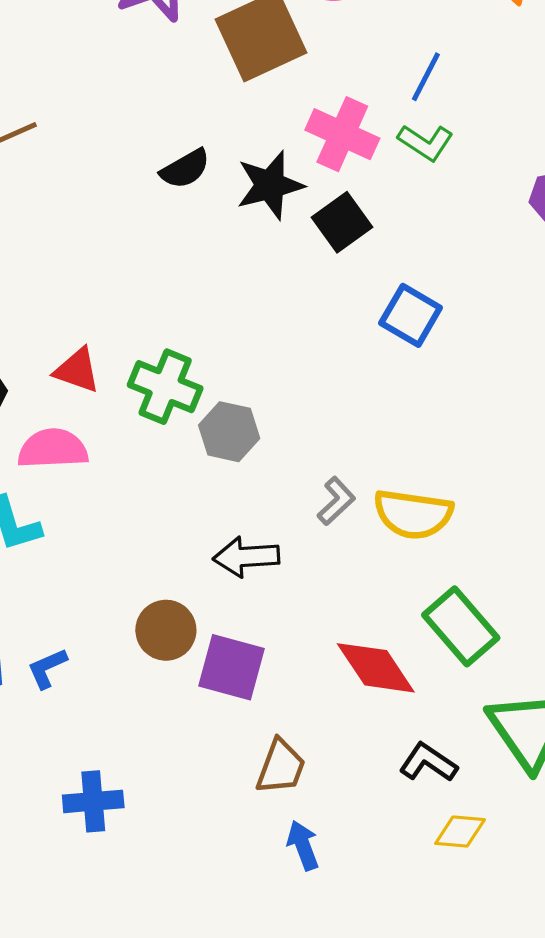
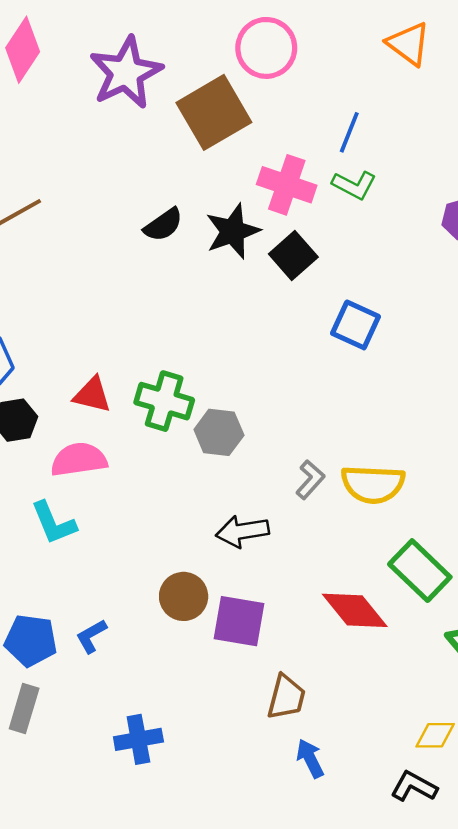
black L-shape: (428, 763) -> (414, 786), moved

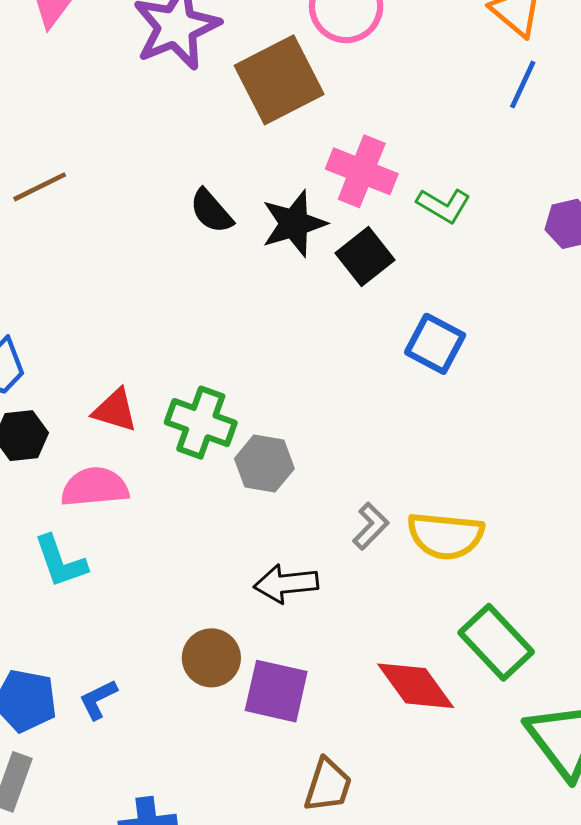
blue line: (349, 132) -> (523, 85), moved
green L-shape: (354, 185) -> (444, 205), moved
black semicircle: (163, 225) -> (211, 211), turned 81

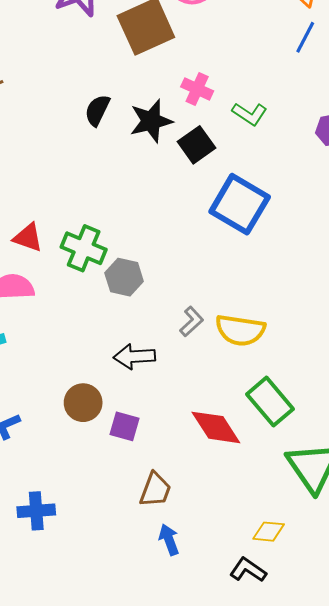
pink cross: (362, 171) -> (197, 89), size x0.7
black semicircle: (211, 211) -> (97, 110), turned 64
blue square: (435, 344) -> (240, 204), size x1.5
purple square: (276, 691) -> (124, 426), size x0.7

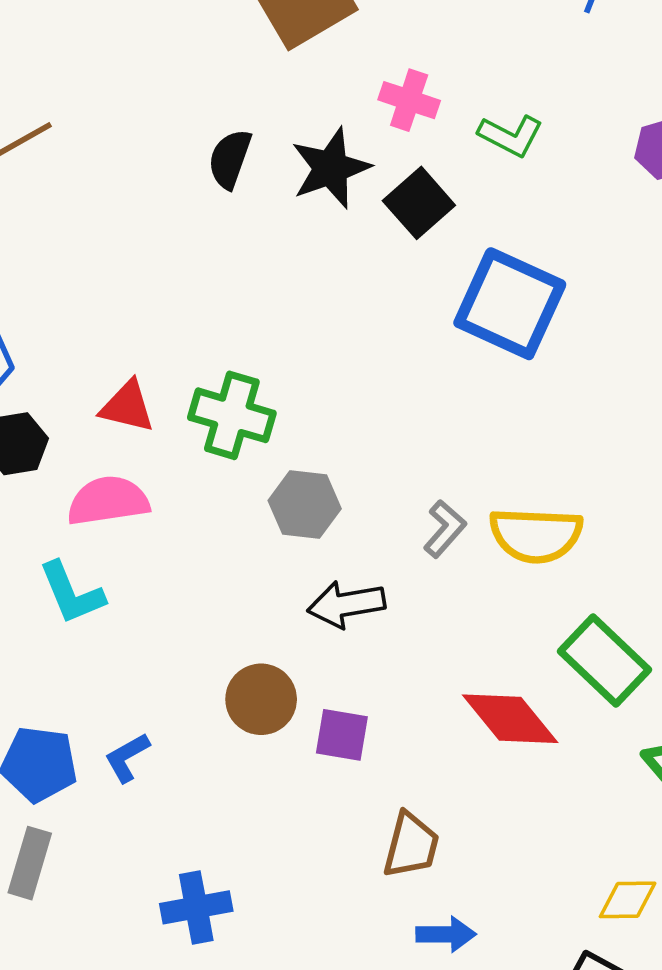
gray hexagon: (124, 277) -> (305, 505), moved
blue arrow: (169, 540) -> (446, 934), turned 116

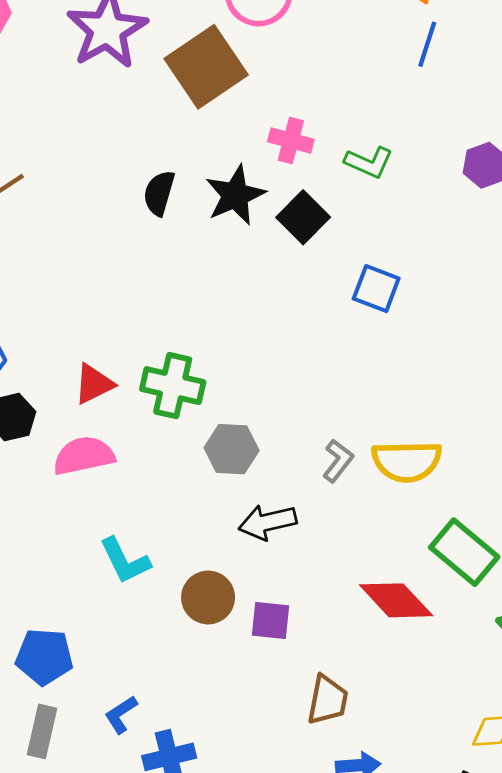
blue square: (510, 304) -> (376, 289), size x0.6
red triangle: (127, 407) -> (94, 384), turned -36
cyan L-shape: (72, 593) -> (125, 561), moved
blue L-shape: (127, 757) -> (121, 715), moved

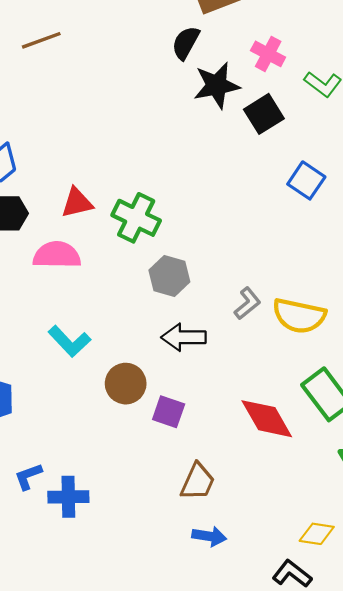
black semicircle: (159, 193) -> (186, 43), moved
cyan L-shape: (125, 561) -> (69, 341), turned -30
blue L-shape: (121, 715) -> (28, 476), moved

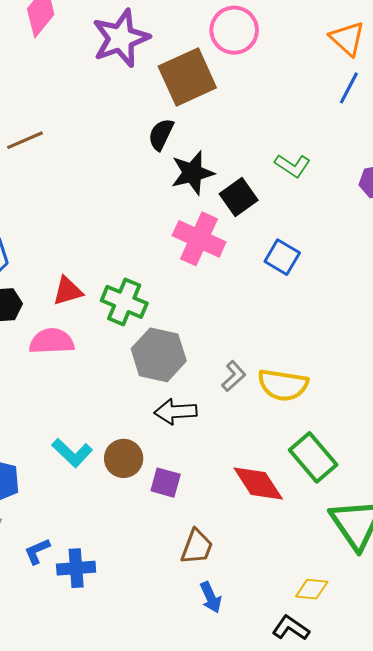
pink cross: (268, 54) -> (199, 239), moved, size x1.6
gray hexagon: (169, 276) -> (159, 355), size x1.4
cyan L-shape: (69, 341) -> (72, 453), moved
blue arrow: (209, 536) -> (211, 597), turned 60

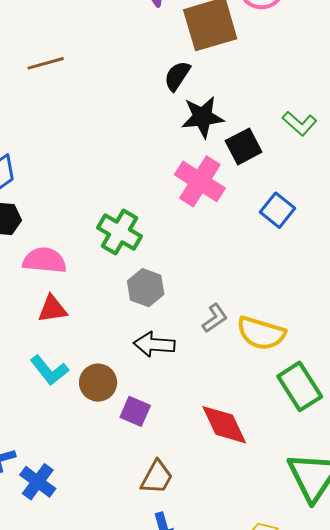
red triangle: (68, 291) -> (52, 309), moved
gray hexagon: (159, 355) -> (146, 288), size x0.7
green rectangle: (313, 457) -> (300, 386), moved
blue cross: (76, 568) -> (38, 482), turned 33

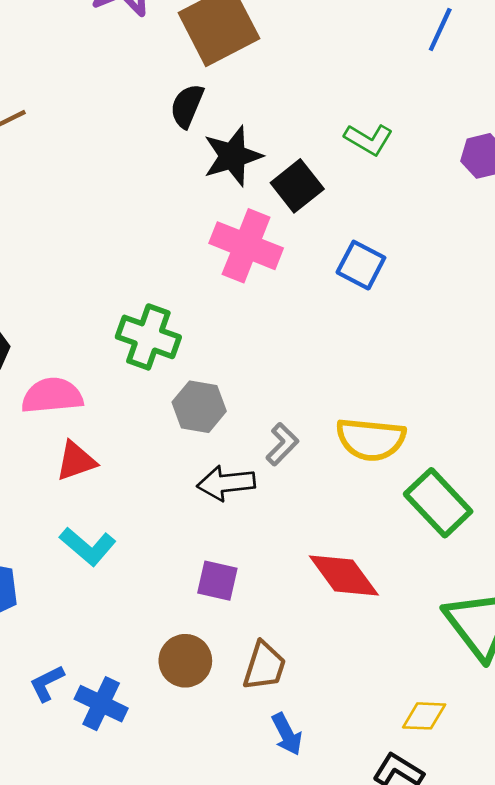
gray L-shape: (215, 318) -> (282, 444), moved
brown circle: (98, 383) -> (185, 661), moved

